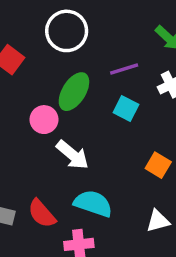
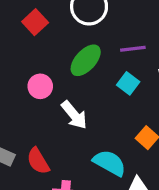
pink circle: (44, 120) -> (40, 86), moved
cyan semicircle: (93, 203) -> (110, 163), moved

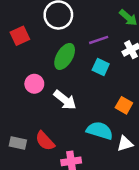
red square: (35, 22) -> (20, 36), turned 30

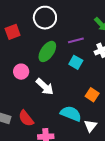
white triangle: (125, 144) -> (90, 126), turned -40

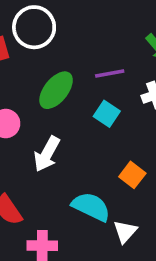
white circle: (45, 18) -> (34, 27), moved
white arrow: (45, 87) -> (47, 154), turned 72

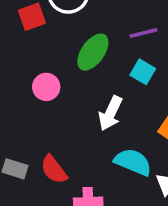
white arrow: (47, 154) -> (110, 113), moved

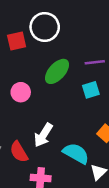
cyan square: (143, 72) -> (91, 90), turned 36
white arrow: (110, 113) -> (43, 135), moved

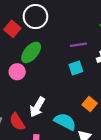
red square: (17, 41) -> (12, 29), turned -35
green ellipse: (57, 71) -> (31, 52), moved

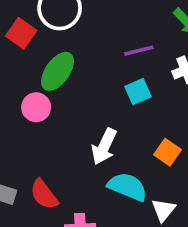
white arrow: (37, 107) -> (104, 146), moved

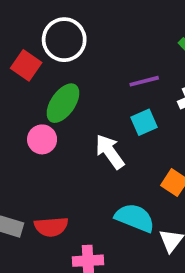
white arrow: (104, 146) -> (110, 152), moved, turned 120
red semicircle: (44, 194) -> (51, 227), turned -56

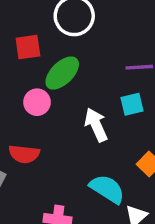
red square: (26, 65) -> (28, 47), moved, turned 36
red semicircle: (51, 227) -> (24, 154), moved

